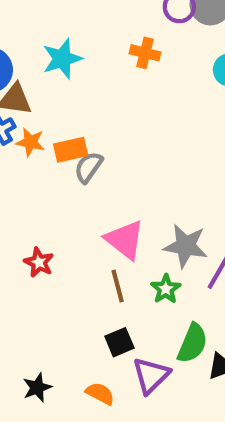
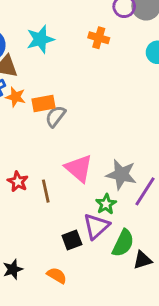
brown line: (118, 286) -> (46, 191), moved
purple triangle: (151, 375) -> (96, 226), moved

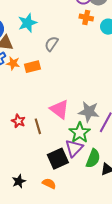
orange cross: (99, 38) -> (86, 18), moved
gray semicircle: (55, 116) -> (51, 44), moved
green star: (106, 204) -> (80, 133), size x1.5
black square: (72, 240) -> (58, 159), size x1.5

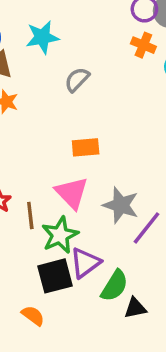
orange rectangle: (32, 67) -> (86, 147), moved
green star: (80, 133) -> (60, 235), moved

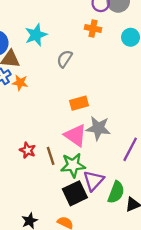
orange cross: (143, 45) -> (93, 28), moved
gray star: (121, 205) -> (98, 128), moved
green star: (60, 235) -> (73, 165), turned 30

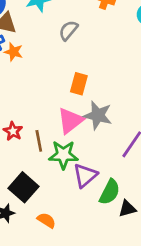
orange rectangle: (79, 103) -> (79, 84), turned -66
pink triangle: (75, 135) -> (70, 121), turned 40
black square: (75, 193) -> (23, 187), moved, turned -30

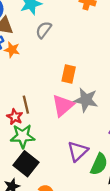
gray semicircle: (68, 30) -> (44, 30), moved
brown line: (39, 141) -> (26, 105), moved
green star: (63, 155) -> (23, 136), moved

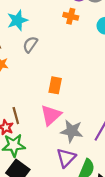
gray star: (86, 100) -> (72, 131), moved

